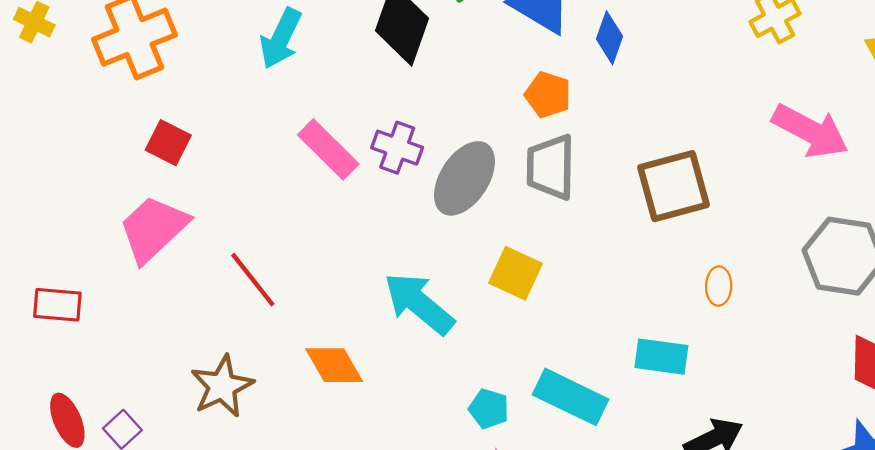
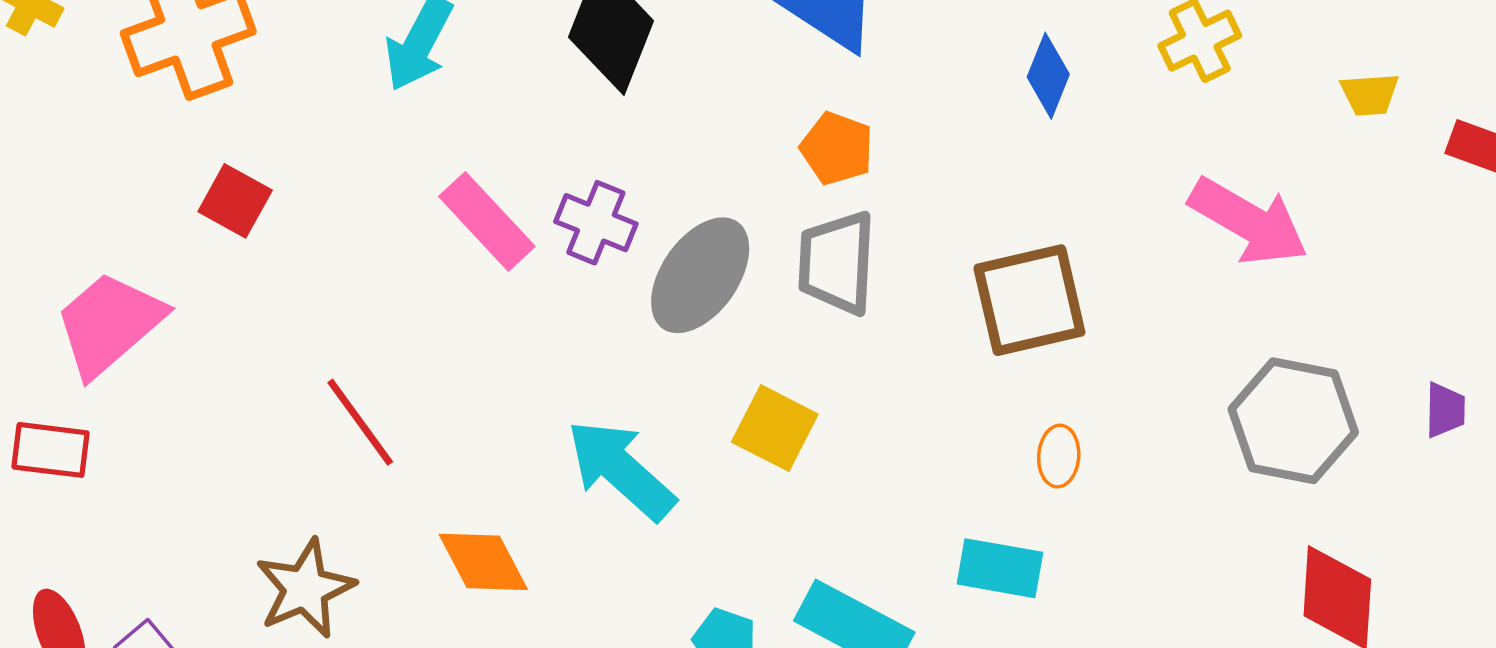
blue diamond: (610, 38) -> (1048, 76), moved
pink trapezoid: (153, 229) -> (109, 324), moved
orange ellipse: (719, 286) -> (1059, 456), moved

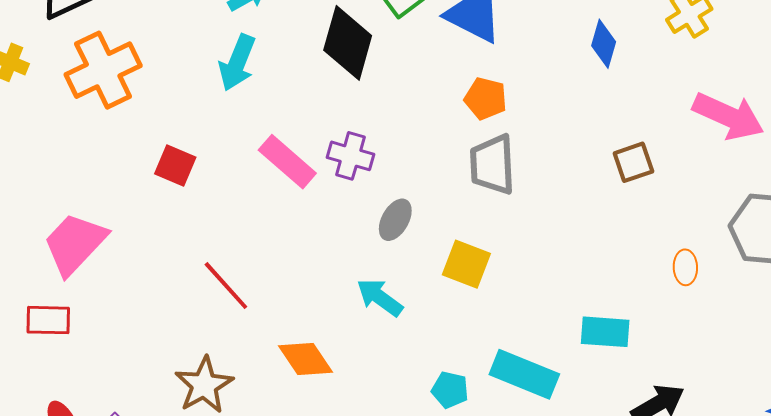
red square: (235, 201) -> (175, 166), moved
gray ellipse: (700, 275) -> (395, 220), moved, size x0.6
brown square: (1029, 300) -> (633, 162), moved, size x0.6
orange ellipse: (1059, 456) -> (685, 267), moved
cyan arrow: (621, 470) -> (380, 297), size x0.7

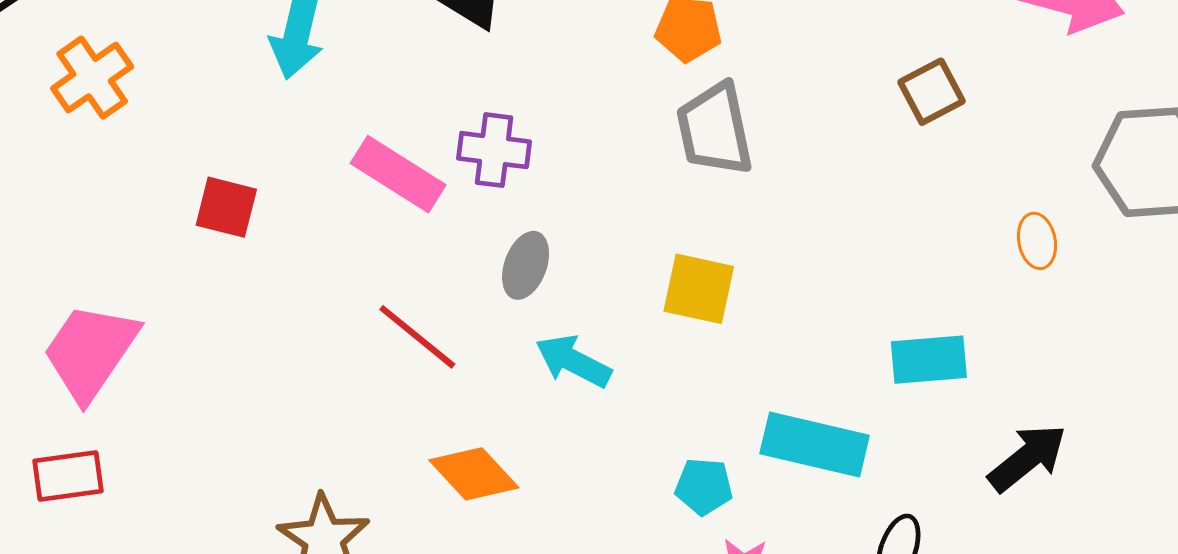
orange cross: (103, 70) -> (92, 78), size x0.7
gray ellipse: (395, 220) -> (526, 265), moved
red line: (226, 286) -> (417, 337), moved

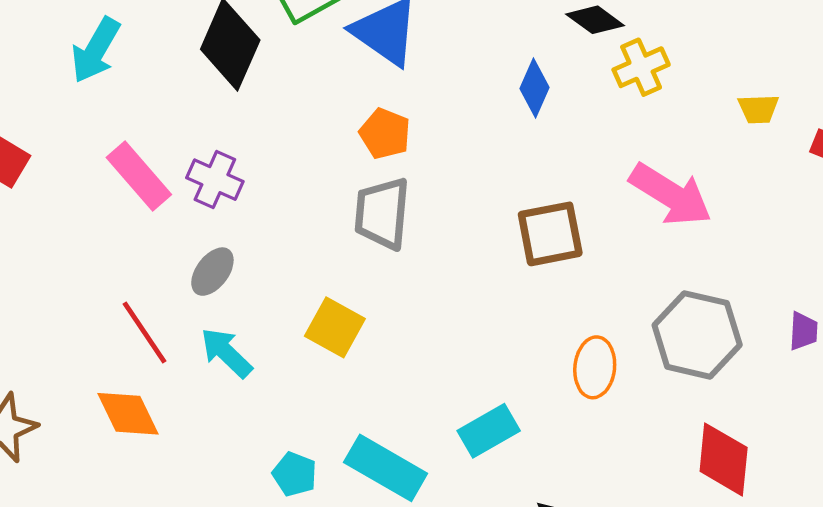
brown square: (932, 92) -> (550, 234), size x1.4
orange ellipse: (1037, 241) -> (595, 367), size x1.4
red line: (417, 337) -> (144, 332), moved
cyan rectangle: (929, 360) -> (489, 431), turned -42

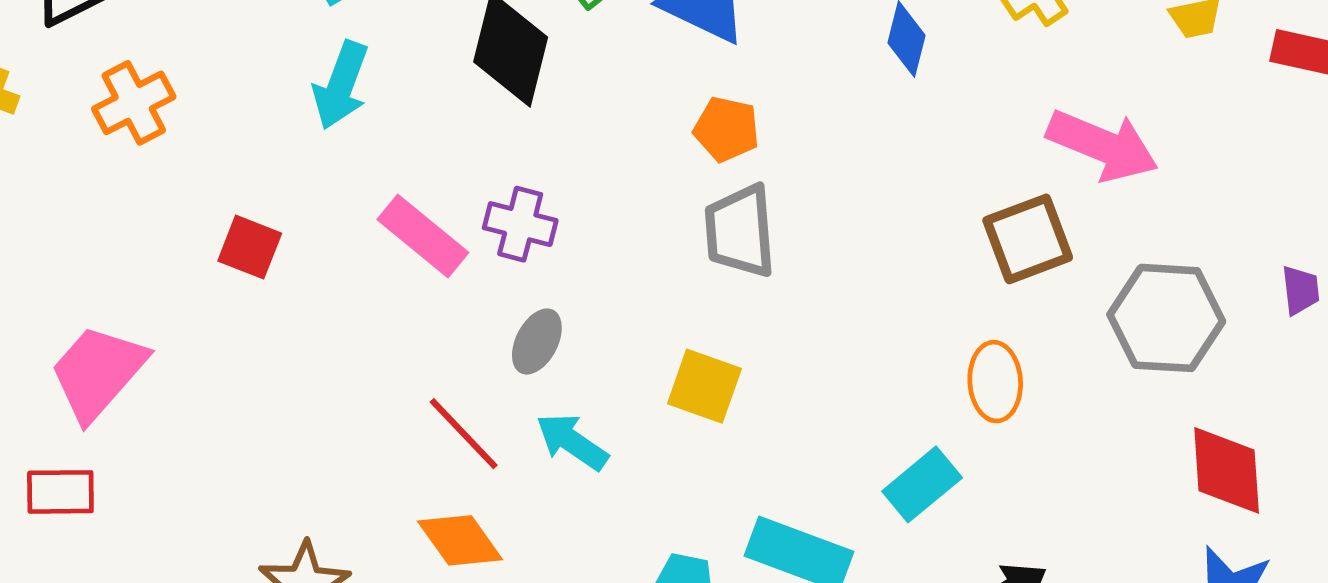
brown square: (550, 234) -> (1028, 239), moved
orange ellipse: (595, 367) -> (995, 382), moved

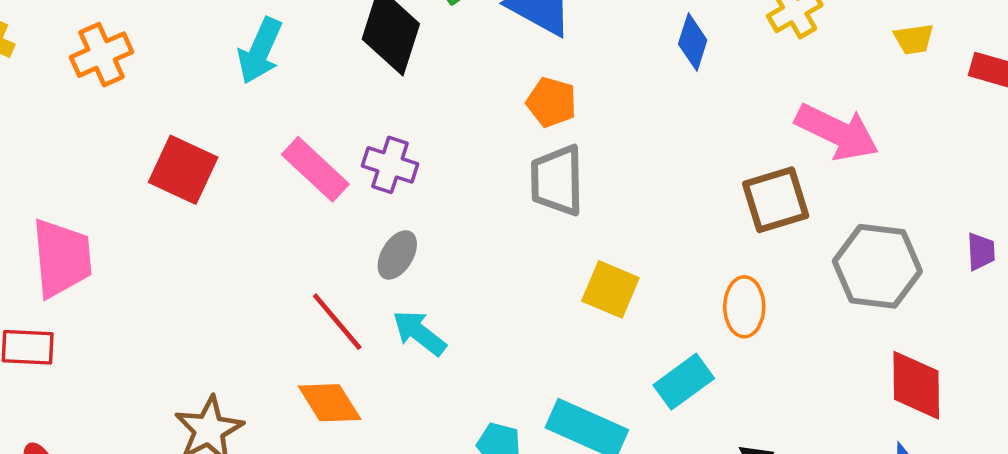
red square: (250, 247) -> (183, 170), size x1.4
pink trapezoid: (98, 372) -> (62, 258), turned 130
yellow square: (704, 386) -> (610, 289), moved

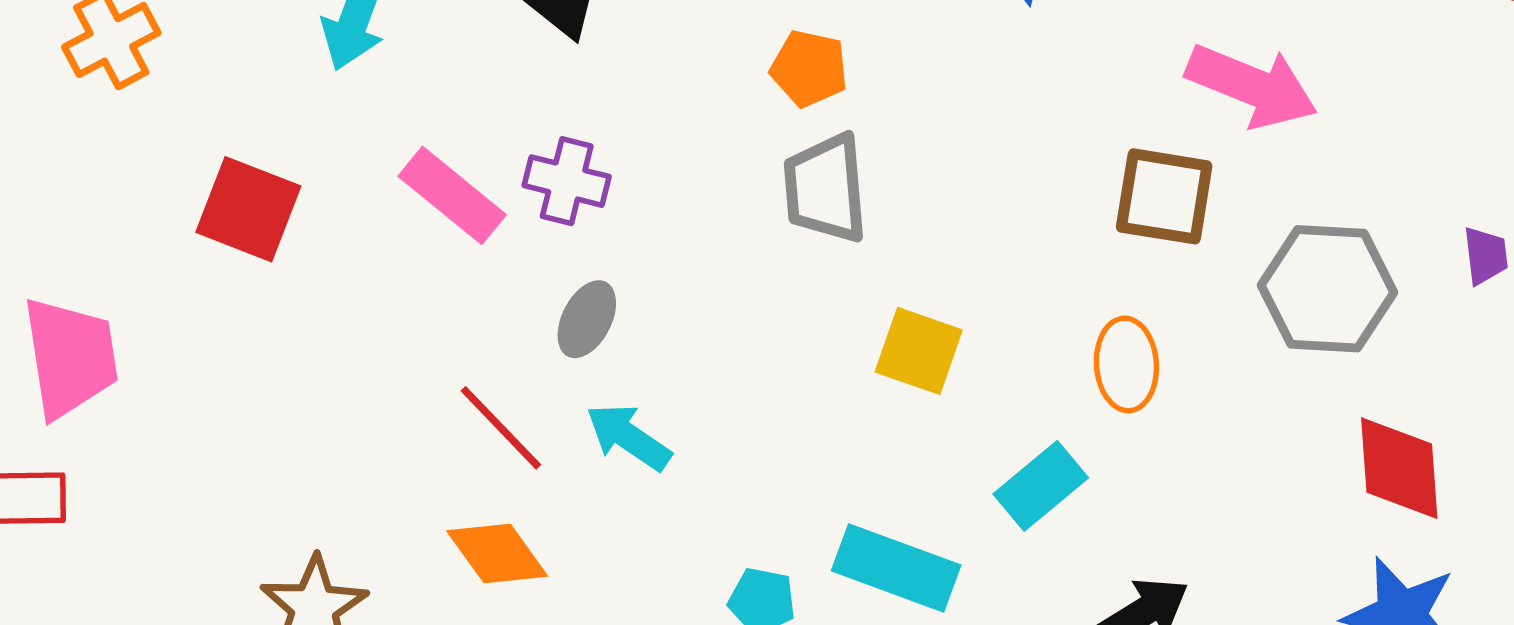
brown square: (776, 200) -> (1164, 196), turned 30

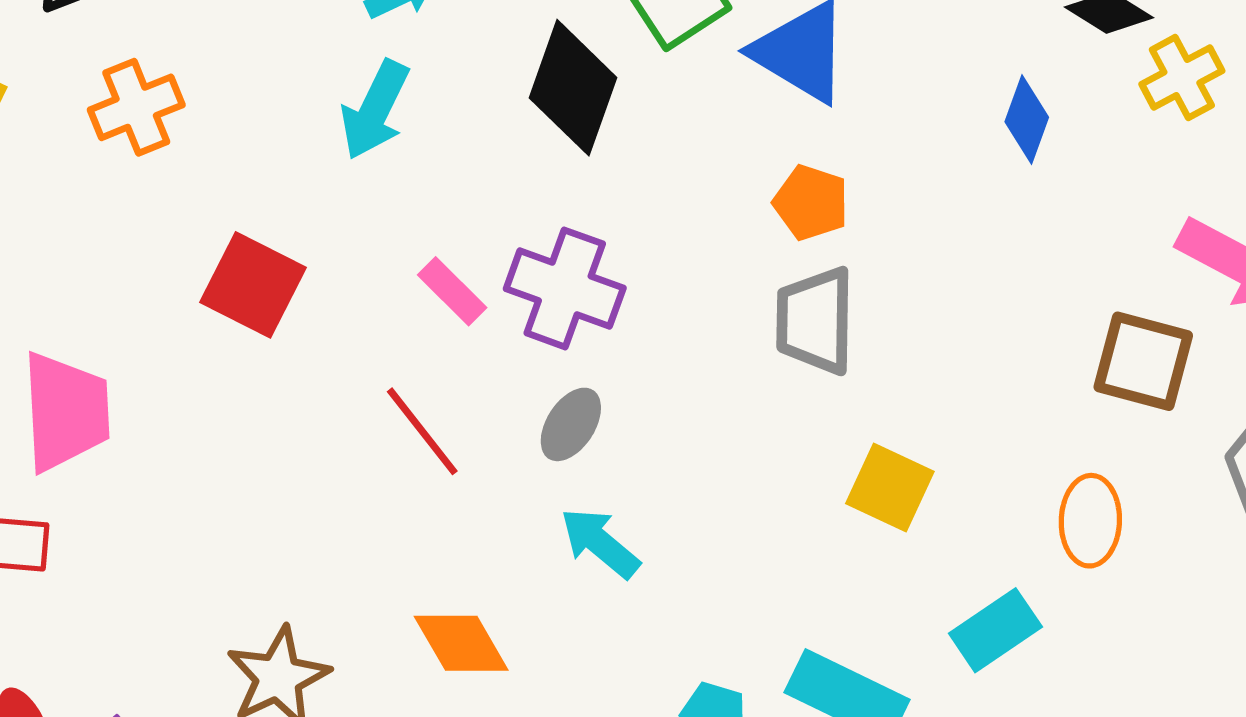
purple cross: (567, 181) -> (565, 288), size x1.4
pink rectangle: (452, 195) -> (452, 291), size x0.7
red line: (501, 428) -> (422, 431), moved

